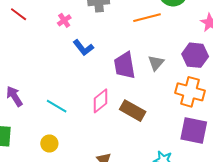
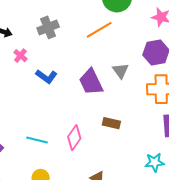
pink diamond: (100, 101) -> (74, 138), moved
brown rectangle: (133, 111) -> (111, 123), size x0.7

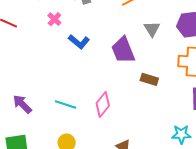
gray triangle: (121, 71) -> (152, 29), moved
brown rectangle: (111, 123) -> (149, 79), moved

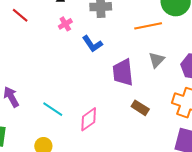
blue L-shape: (79, 42) -> (92, 44), moved

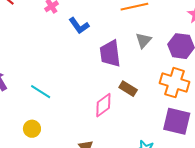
pink diamond: (89, 119) -> (103, 105), moved

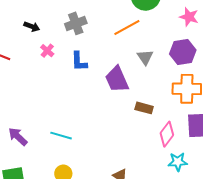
blue L-shape: (79, 26) -> (79, 61), turned 50
pink diamond: (103, 105) -> (167, 134), moved

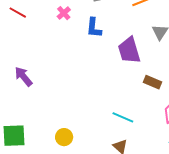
cyan line: (61, 136) -> (123, 117), moved
purple arrow: (18, 137) -> (23, 76), moved

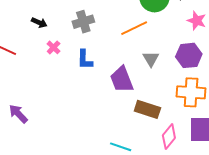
brown rectangle: (152, 82) -> (147, 109), size x1.4

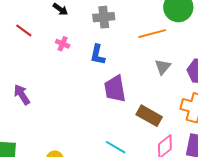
pink cross: (54, 47) -> (63, 44), moved, turned -32
purple trapezoid: (122, 80) -> (115, 89), moved

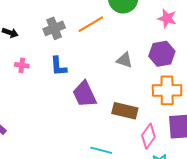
orange line: (152, 34) -> (91, 24), moved
gray triangle: (163, 67) -> (124, 60), turned -36

